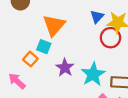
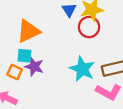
orange triangle: (54, 25) -> (28, 31), turned 40
purple star: (65, 68) -> (34, 67), moved

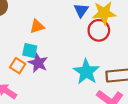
orange triangle: (28, 31) -> (37, 26), size x0.6

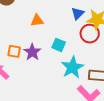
cyan square: (30, 51) -> (59, 45), moved
orange square: (18, 66) -> (14, 51), turned -32

